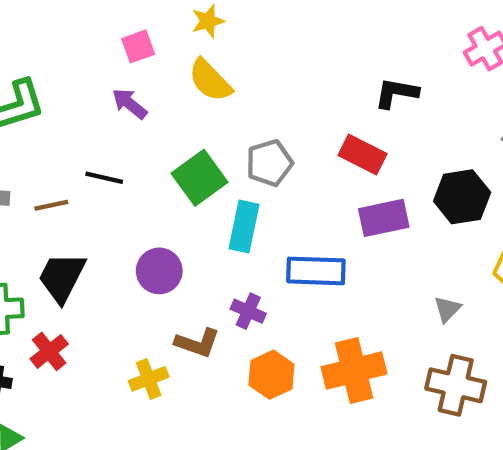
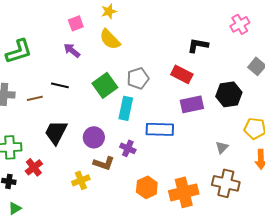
purple circle: (159, 271) -> (94, 137), moved
black trapezoid: (62, 277) -> (56, 132), moved
orange cross: (354, 370) -> (184, 192), moved
orange hexagon: (271, 375) -> (147, 187), moved

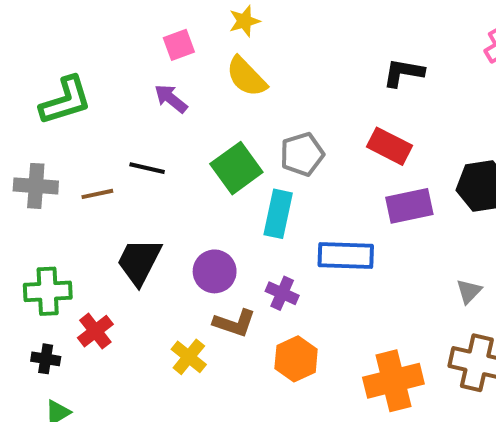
black L-shape: (198, 45) -> (403, 73), moved
yellow cross: (81, 180) -> (189, 357), turned -30
orange hexagon: (147, 187) -> (296, 359), moved

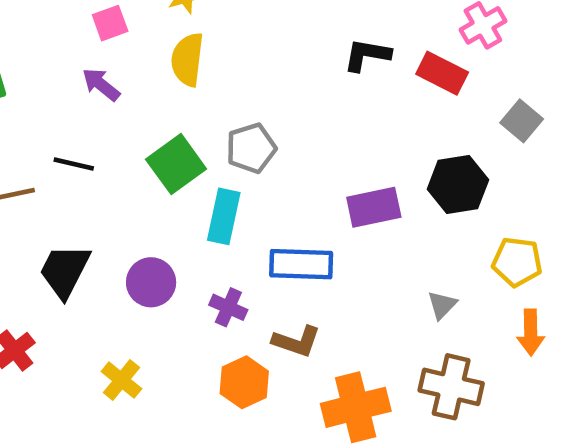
yellow semicircle: (246, 77) -> (187, 59), turned 51
red rectangle: (389, 146) -> (442, 73), moved
brown L-shape: (234, 323) -> (297, 341), moved

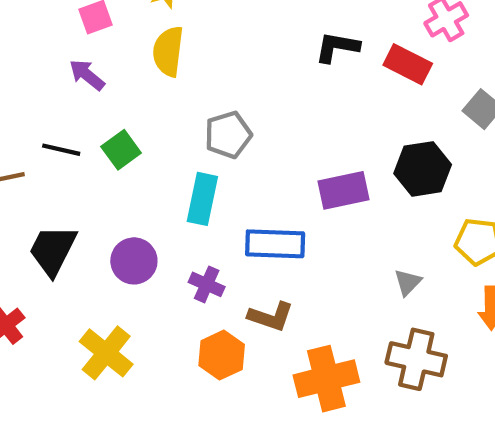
green square: (176, 164) -> (121, 150), moved, size x0.7
yellow cross: (121, 380) -> (106, 353), size x1.4

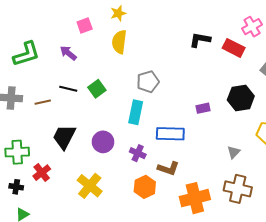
purple arrow: (87, 75) -> (68, 53), moved
purple rectangle: (344, 190) -> (203, 108), size x0.6

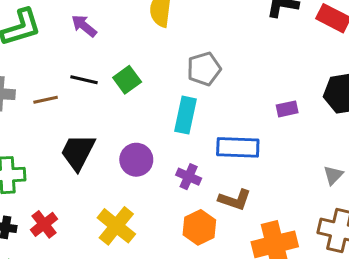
red cross: (42, 173) -> (44, 224), moved

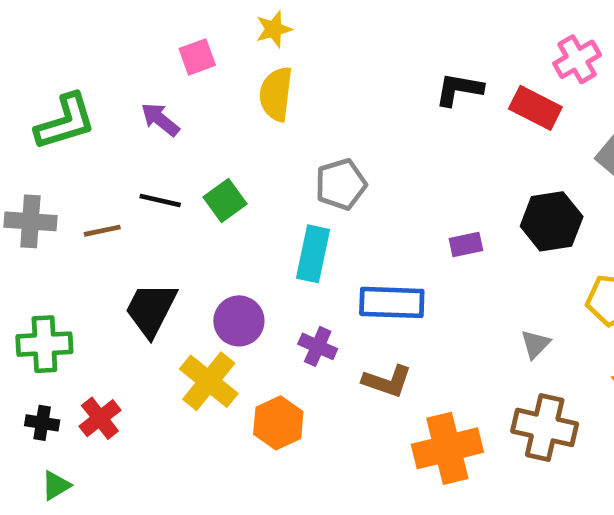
yellow cross: (116, 226) -> (209, 381), moved
orange hexagon: (199, 227) -> (278, 423), moved

